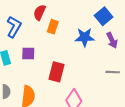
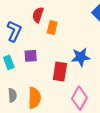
blue star: (85, 37) -> (81, 57), moved

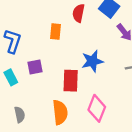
red semicircle: (38, 15) -> (79, 13), moved
orange semicircle: (34, 98) -> (60, 112), moved

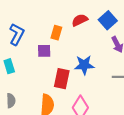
red semicircle: (79, 13) -> (80, 20), turned 42
purple square: (35, 67) -> (44, 51), moved

